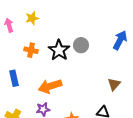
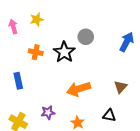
gray circle: (81, 45) -> (86, 37), moved
orange arrow: (50, 86) -> (79, 89), moved

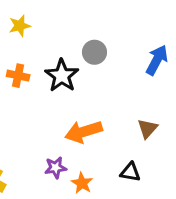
purple star: (48, 112) -> (56, 168), moved

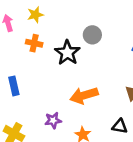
orange cross: (18, 76) -> (34, 43), moved
purple star: (56, 168) -> (53, 120), moved

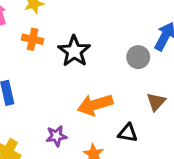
gray circle: (92, 35) -> (138, 57), moved
black triangle: (120, 126) -> (128, 133), moved

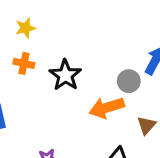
orange arrow: (95, 105) -> (107, 108), moved

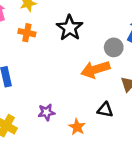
black star: (65, 75) -> (70, 28), moved

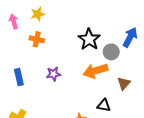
black star: (70, 28) -> (89, 39), moved
purple star: (46, 112) -> (53, 74), moved

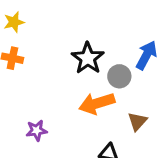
purple star: (53, 74) -> (37, 130), moved

